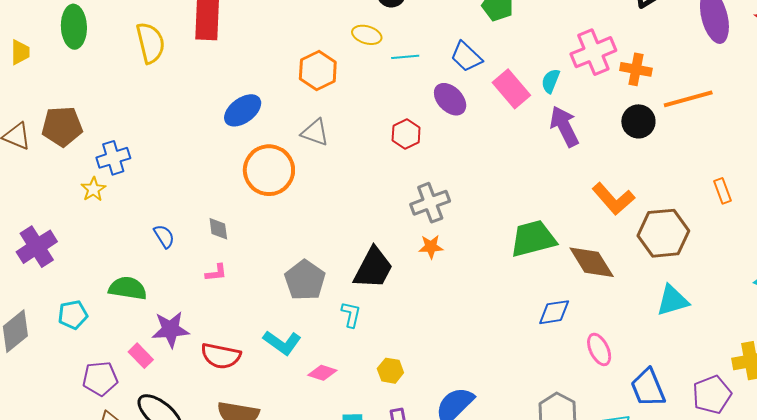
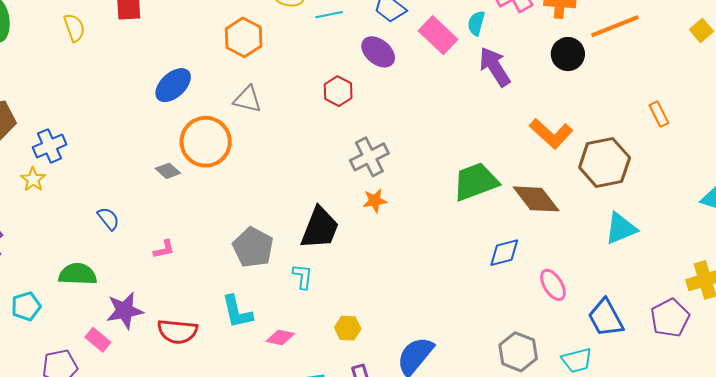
yellow semicircle: (150, 43) -> (74, 28), size x0.7
gray diamond: (218, 229) -> (168, 171), moved, turned -35
cyan L-shape: (282, 343) -> (237, 312), turned 48

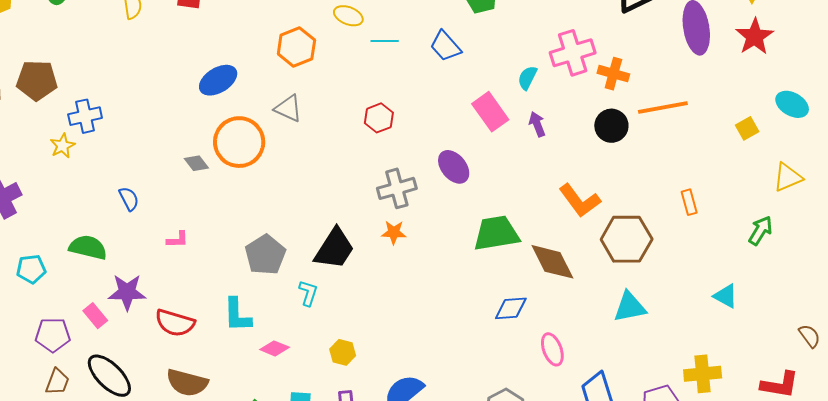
pink rectangle: (438, 35) -> (490, 112), moved
purple ellipse: (378, 52) -> (454, 167), moved
purple arrow: (495, 67) -> (537, 124), size x0.6

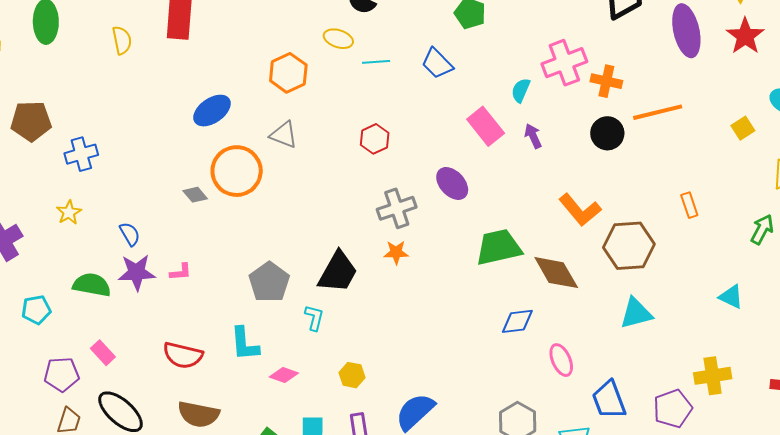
yellow star: (63, 146) -> (69, 212), moved
purple star: (127, 292) -> (137, 272), moved

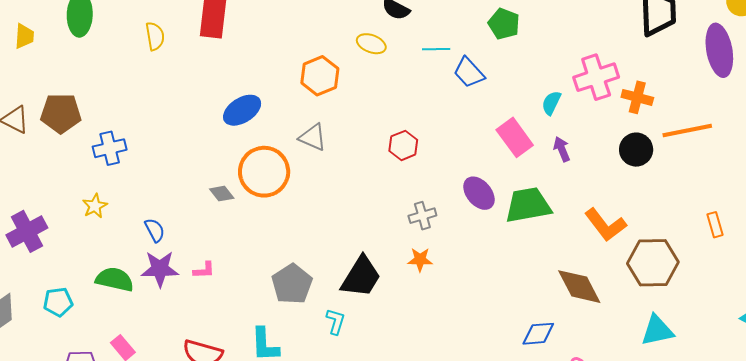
cyan line: (376, 62) -> (436, 49), moved
gray cross: (397, 208) -> (422, 216), size x0.7
green trapezoid: (499, 247) -> (528, 205), moved

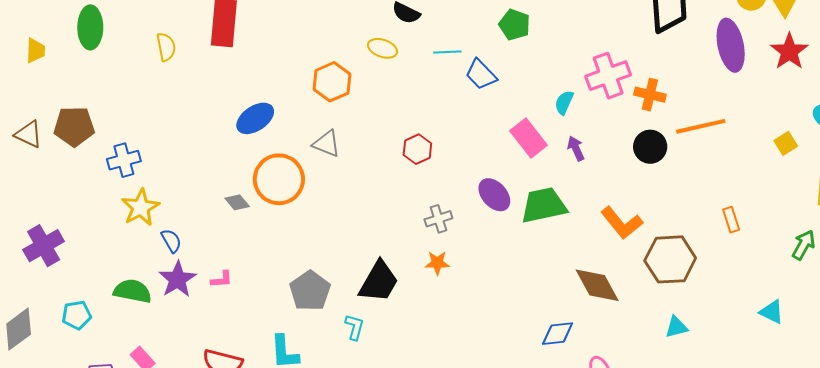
yellow star: (95, 206) -> (141, 207), moved, size x1.5
purple star: (160, 269) -> (177, 279), turned -30
cyan triangle: (657, 331) -> (676, 327), size x0.7

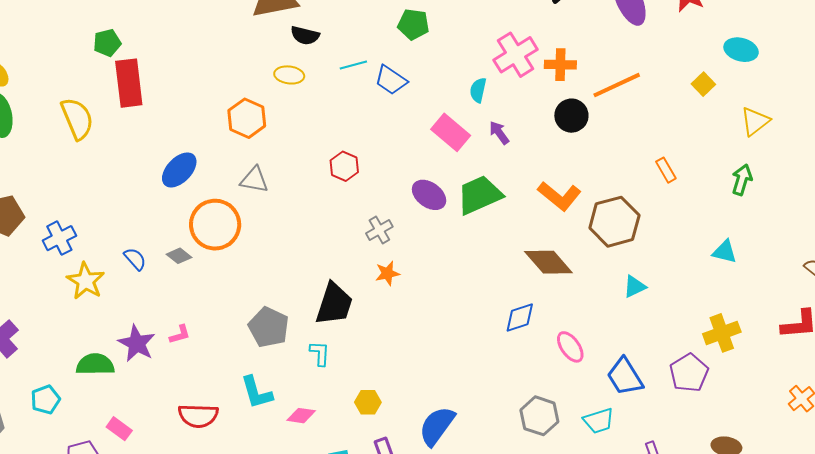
yellow semicircle: (166, 47) -> (77, 119), size x1.5
blue semicircle: (171, 241) -> (135, 259), moved

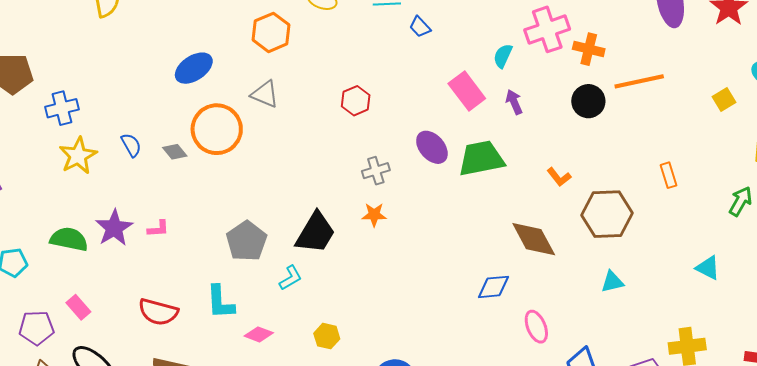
blue trapezoid: (391, 80) -> (420, 27), size x0.7
orange L-shape: (559, 196) -> (559, 177), size x0.6
cyan L-shape: (320, 353) -> (291, 278), turned 44

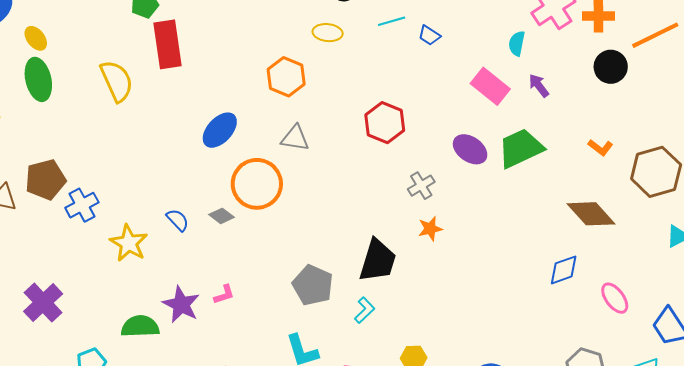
red hexagon: (356, 101) -> (385, 123), size x1.4
blue cross: (62, 108) -> (82, 205), moved

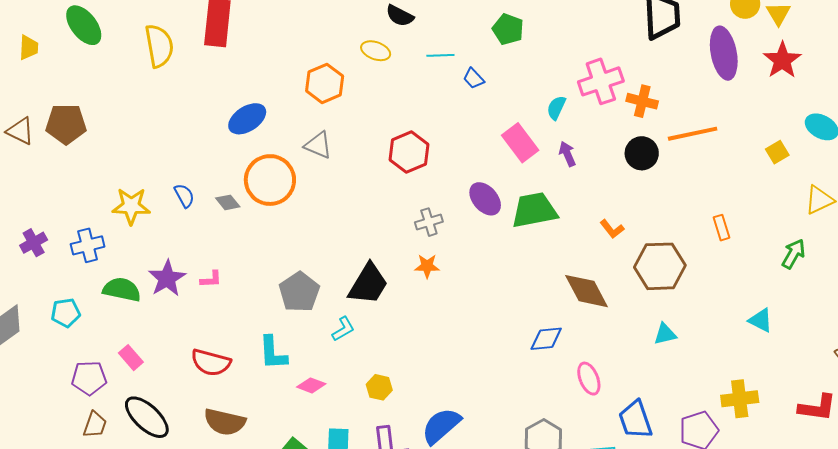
green ellipse: (38, 79) -> (84, 25), turned -39
blue cross: (82, 205) -> (88, 245), moved
yellow star: (129, 243) -> (131, 206), turned 30
purple cross: (43, 303) -> (34, 243), size x0.7

